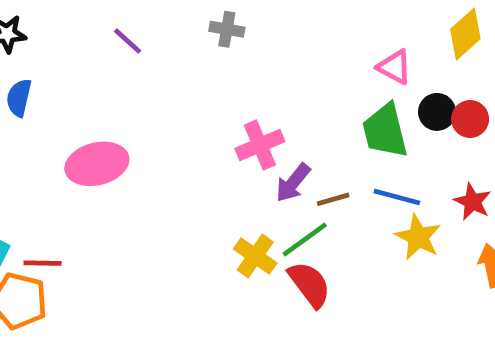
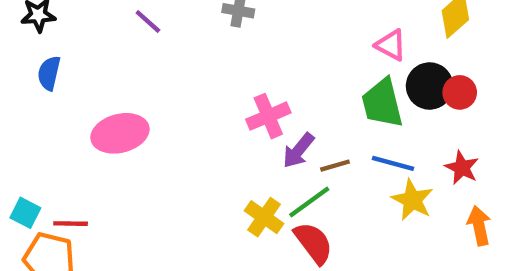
black circle: (437, 112) -> (430, 86), size x1.4

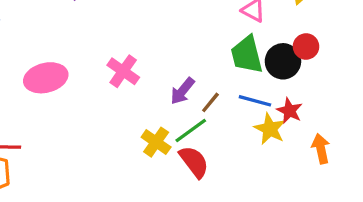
black circle: (430, 86) -> (283, 61), moved
pink cross: (268, 116) -> (123, 71), moved, turned -32
brown line: (335, 166) -> (210, 102), turned -35
red star: (462, 168) -> (290, 111), moved

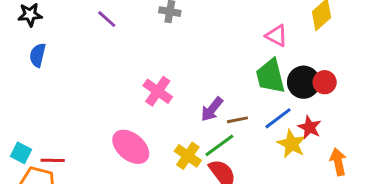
red circle: (306, 46) -> (325, 82), moved
pink ellipse: (46, 78) -> (131, 147), moved, turned 54
blue line: (255, 101) -> (278, 118), turned -52
brown line: (210, 102) -> (237, 120), turned 40

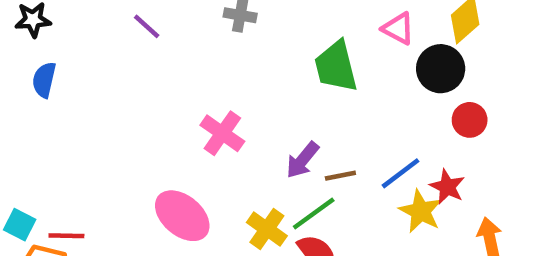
pink triangle: (277, 36) -> (398, 29), moved
green trapezoid: (270, 76) -> (336, 66), moved
black circle: (304, 82) -> (441, 69), moved

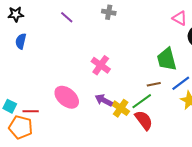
green trapezoid: (336, 66) -> (167, 59), moved
purple arrow: (303, 160) -> (104, 100), moved, turned 78
pink ellipse: (182, 216) -> (67, 97), moved

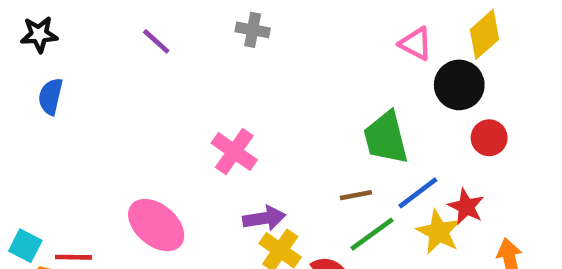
purple arrow: (104, 100) -> (264, 218), moved, turned 144
green line: (142, 101) -> (372, 234), moved

